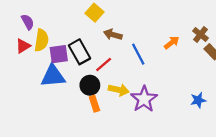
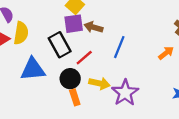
orange arrow: (172, 43) -> (166, 53), moved
purple square: (59, 54) -> (74, 24), moved
blue line: (138, 54) -> (119, 47), turned 50

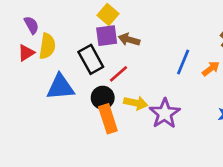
blue line: (119, 47) -> (183, 62), moved
orange rectangle: (75, 97) -> (108, 119), size x1.5

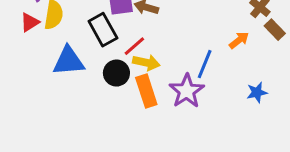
blue line: (183, 62) -> (205, 64), moved
yellow arrow: (136, 103) -> (146, 63), moved
orange rectangle: (108, 119) -> (146, 91), moved

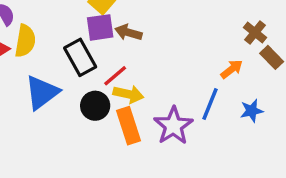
blue triangle: (69, 61) -> (42, 92), turned -32
blue line: (205, 64) -> (210, 104), moved
blue star: (257, 92) -> (252, 111), moved

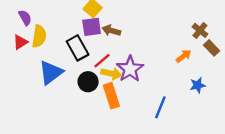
blue line: (210, 104) -> (160, 107), moved
purple star: (173, 126) -> (130, 69), moved

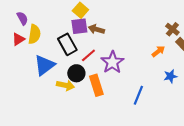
yellow arrow: (111, 74) -> (65, 85), moved

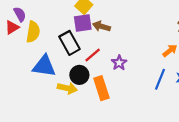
red triangle: (18, 39) -> (12, 27), moved
purple star: (112, 62) -> (119, 63), size x0.6
blue triangle: (44, 65) -> (44, 66), turned 45
blue line: (138, 95) -> (160, 79), moved

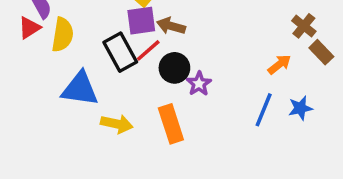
red line: (93, 55) -> (148, 50), moved
black circle: (79, 75) -> (174, 68), moved

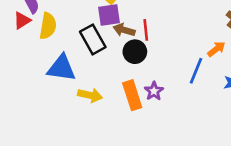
brown arrow: (171, 26) -> (124, 30), moved
red line: (148, 50) -> (146, 30), moved, turned -55
purple star: (199, 84) -> (154, 91), moved
blue line: (264, 110) -> (196, 71), moved

